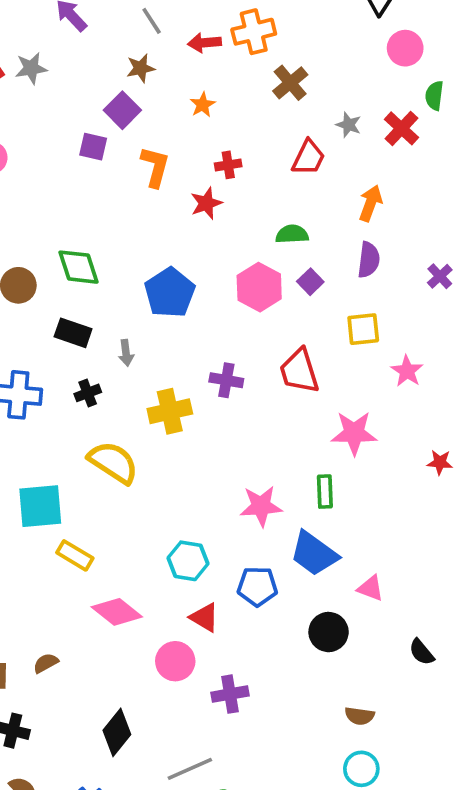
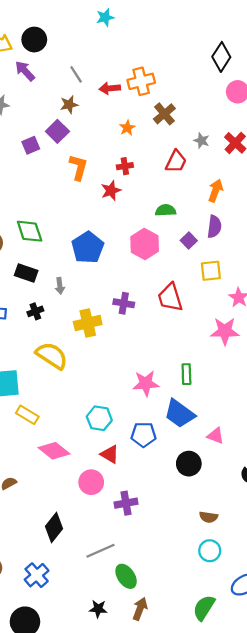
orange star: (203, 105) -> (127, 128), moved
purple square: (93, 147) -> (31, 145), moved, turned -36
purple square: (310, 282) -> (189, 241), moved
pink star: (354, 433) -> (225, 331), moved

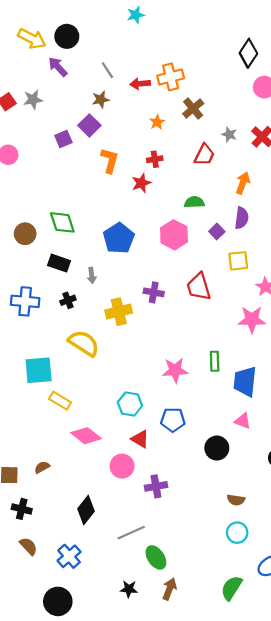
blue trapezoid: (179, 414) -> (245, 381), moved, turned 60

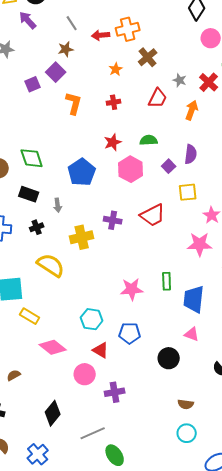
red star: (141, 183) -> (113, 142), moved
orange arrow: (243, 183) -> (192, 110), moved
red trapezoid: (199, 287) -> (153, 215), turned -100

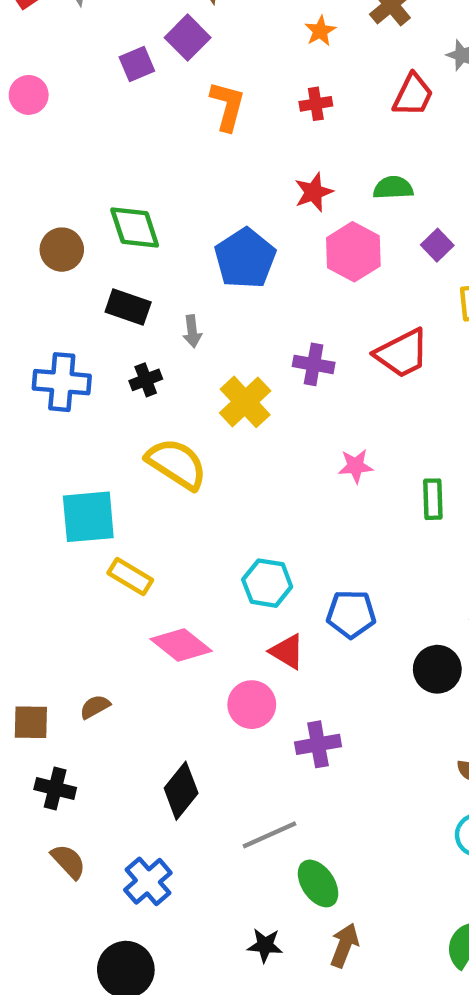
yellow cross: (82, 237) -> (245, 402), turned -30
pink star: (132, 289) -> (356, 466), moved, size x0.7

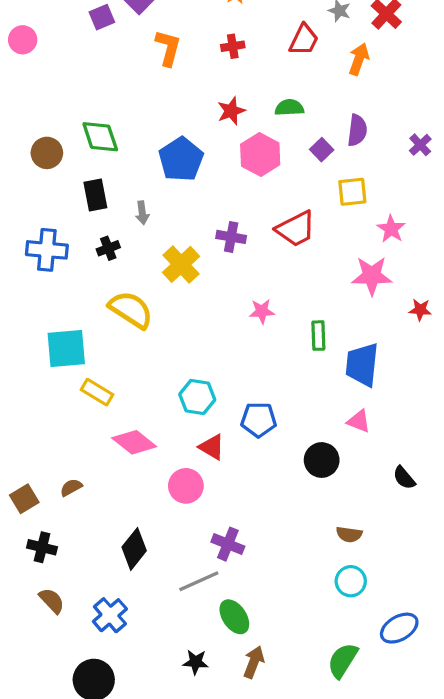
black rectangle: (128, 307) -> (95, 195), turned 60
brown square: (31, 722) -> (24, 499), turned -32
purple cross: (318, 744) -> (228, 544), moved, turned 32

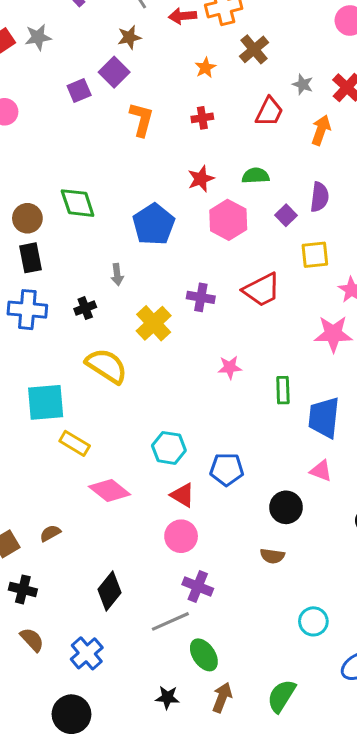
black rectangle: (95, 195) -> (30, 258), moved
pink circle: (186, 486) -> (181, 536), moved
brown semicircle: (349, 534) -> (272, 556), moved
green semicircle: (343, 660) -> (281, 696), moved

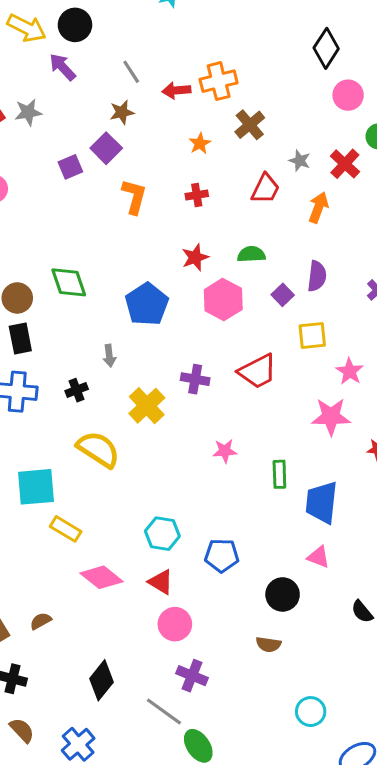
red triangle: (183, 495) -> (161, 582), moved
gray line: (170, 621) -> (164, 712), turned 60

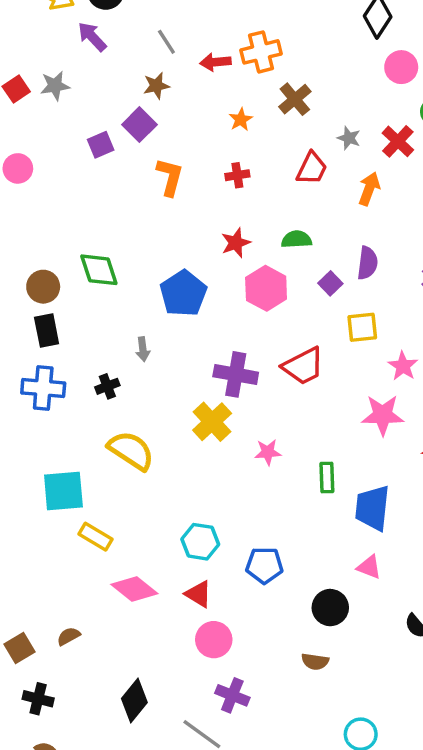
purple cross: (195, 379) -> (236, 374), size x1.4
yellow cross: (147, 406) -> (212, 422), moved

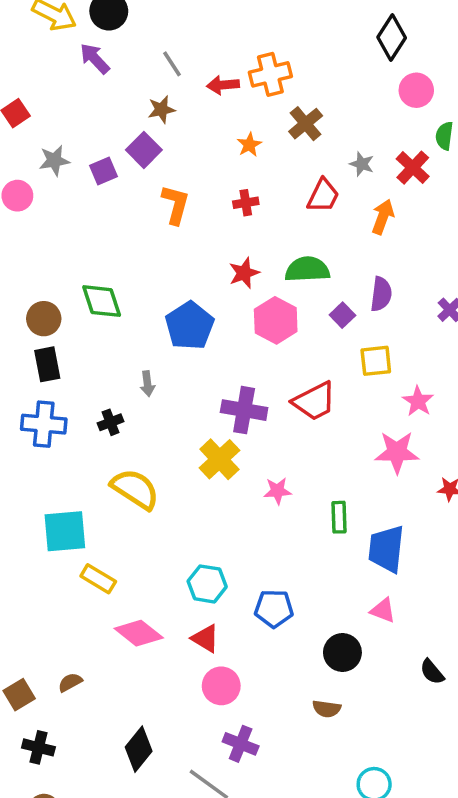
gray star: (55, 86) -> (54, 161), moved
green semicircle: (296, 239) -> (307, 269), size x1.4

